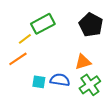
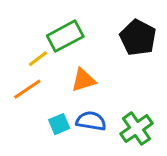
orange triangle: (83, 62) -> (83, 80), moved
cyan square: (39, 82) -> (59, 124), turned -32

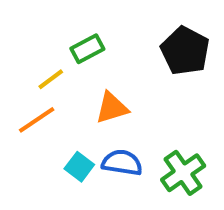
green rectangle: (65, 36) -> (87, 49), size x0.7
cyan square: (59, 124) -> (79, 167), turned -30

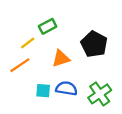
black pentagon: (185, 51) -> (94, 44), moved
cyan square: (79, 167) -> (43, 91), turned -32

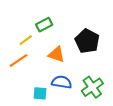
orange triangle: (61, 58) -> (56, 54), turned 36
cyan square: (43, 91) -> (40, 93), moved

